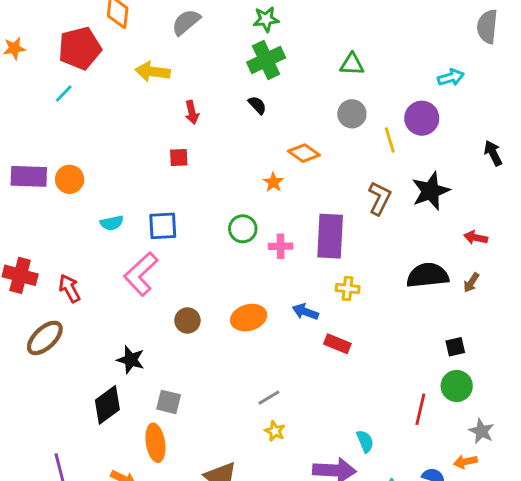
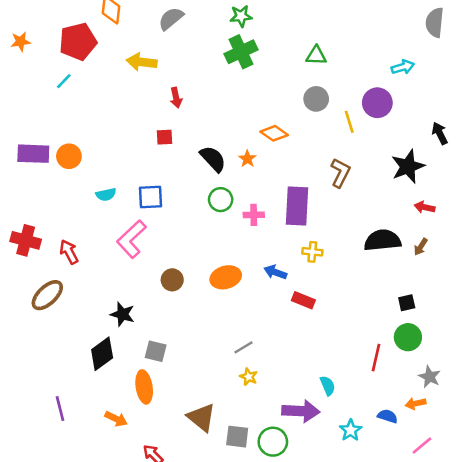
black semicircle: (257, 105) -> (213, 159), moved, size x1.6
black star: (431, 191) -> (408, 166), moved

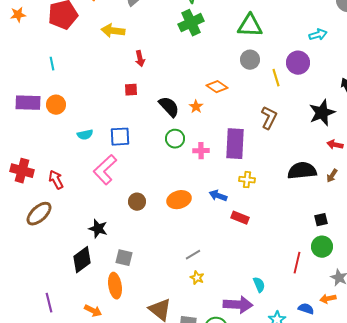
green triangle: (316, 56) -> (250, 26), size x1.5
cyan line: (64, 81) -> (52, 64), moved, turned -56

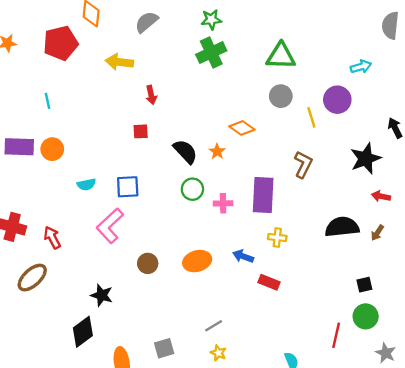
gray square: (124, 258) -> (164, 348), moved, turned -30

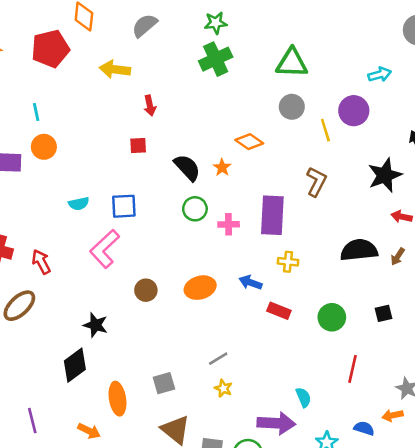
orange circle: (52, 149) -> (44, 147), moved
green circle: (366, 316) -> (332, 317), moved

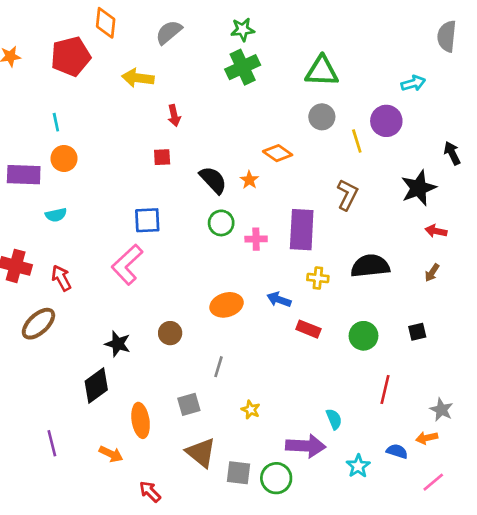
cyan semicircle: (79, 204) -> (56, 215), moved
black semicircle: (359, 250) -> (370, 266), moved
brown circle: (146, 290) -> (170, 333), moved
gray line: (218, 359) -> (218, 367), moved, turned -42

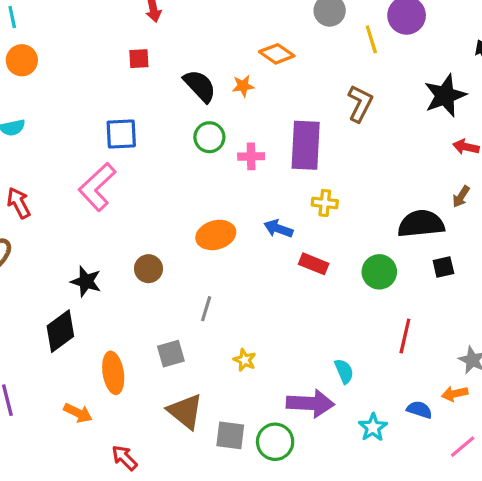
orange star: (249, 180) -> (243, 86), turned 30
black semicircle: (370, 266) -> (421, 224), moved

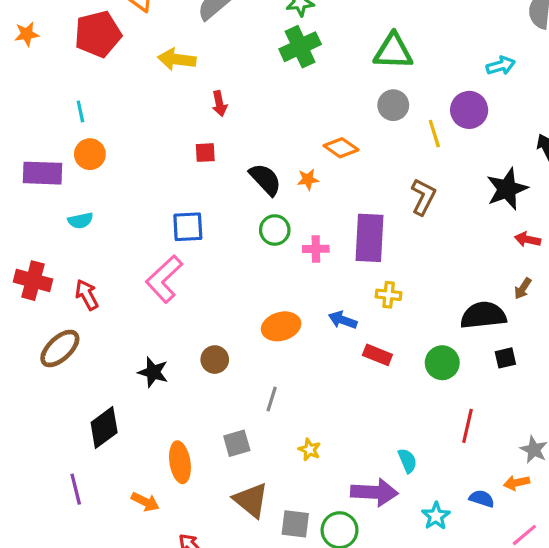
black diamond: (60, 331) -> (104, 427), moved

